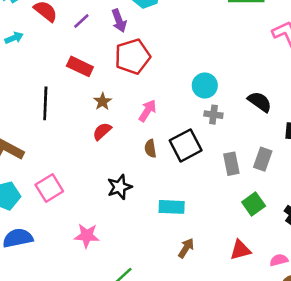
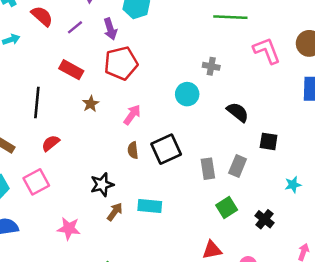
gray cross: (213, 115) -> (211, 66), moved
red semicircle: (102, 131) -> (51, 143), moved
brown arrow: (186, 248) -> (115, 212), moved

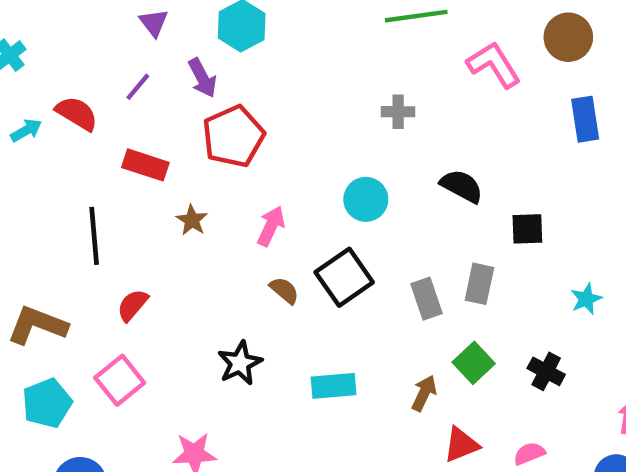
red semicircle: (42, 16) -> (77, 113), moved
cyan circle: (187, 94) -> (366, 199), moved
brown semicircle: (133, 150) -> (284, 290), turned 147
brown arrow: (115, 212) -> (424, 393), moved

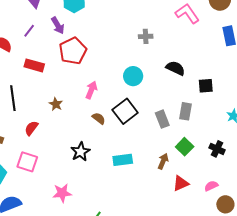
brown star: (192, 220) -> (56, 104), moved
pink square: (120, 380) -> (27, 162), turned -30

